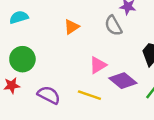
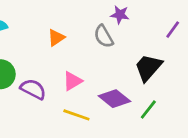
pink triangle: (98, 65) -> (72, 81), moved
purple semicircle: (49, 95) -> (33, 89), moved

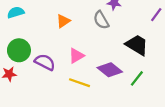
black trapezoid: (148, 67) -> (137, 45), turned 80

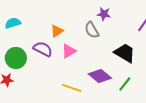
pink triangle: (76, 56) -> (69, 51), moved
purple semicircle: (45, 62) -> (43, 49), moved

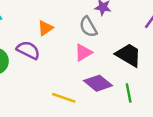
pink triangle: (69, 51) -> (83, 53), moved
green line: (125, 84) -> (129, 93), turned -49

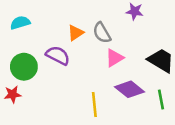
gray semicircle: (88, 27) -> (102, 33), moved
yellow line: (64, 98) -> (94, 104), turned 65

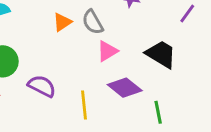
purple semicircle: (58, 55) -> (42, 86), moved
green line: (161, 99) -> (158, 112), moved

